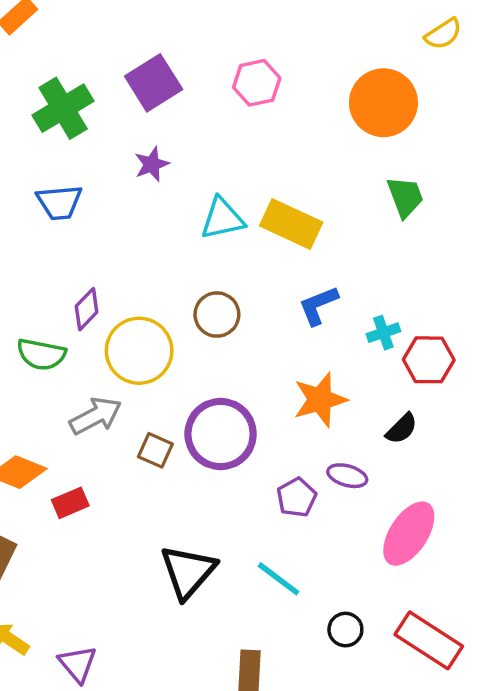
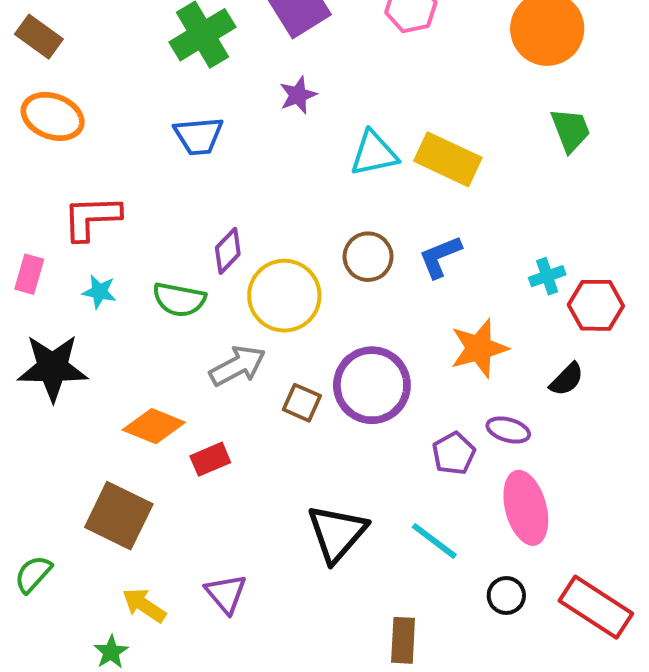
blue L-shape: (318, 305) -> (440, 257), moved
pink ellipse: (409, 534) -> (526, 508), moved, turned -48
purple triangle: (78, 664) -> (226, 594), moved

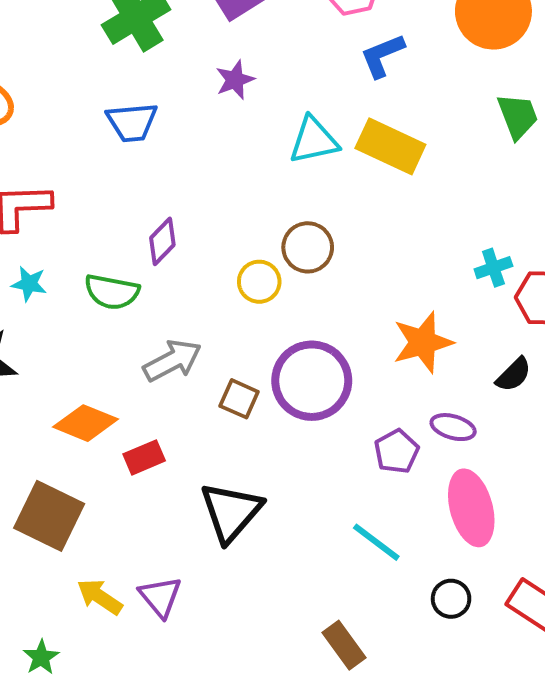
blue L-shape: (440, 257) -> (382, 56), moved
yellow circle: (284, 296) -> (259, 282), moved, size x0.6
black triangle: (337, 533) -> (231, 512), moved
yellow arrow: (144, 605) -> (100, 597), moved
brown rectangle: (403, 640) -> (344, 645), turned -39

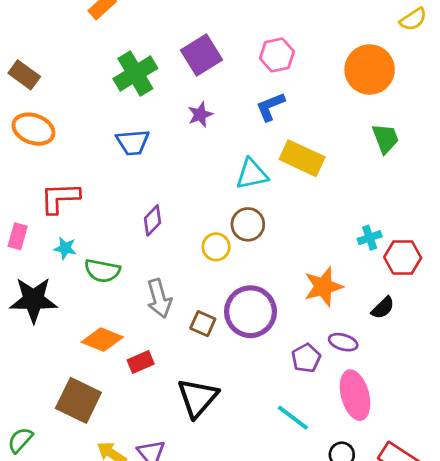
blue L-shape: (382, 56) -> (270, 107), moved
cyan triangle: (314, 140) -> (252, 174), moved
green semicircle: (112, 292) -> (102, 271), moved
gray arrow: (172, 360) -> (159, 298), turned 102

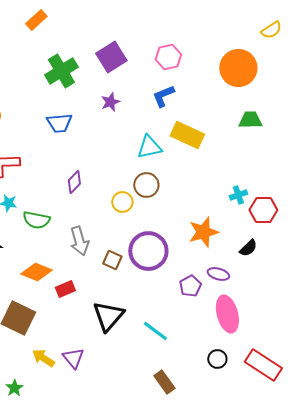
green trapezoid: (385, 138) -> (250, 120), turned -70
cyan line: (293, 418) -> (155, 331), moved

